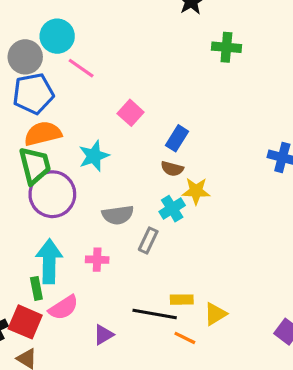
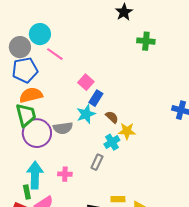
blue rectangle: (177, 138) -> (96, 98), moved
cyan star: (94, 156) -> (86, 114), moved
brown semicircle: (172, 169) -> (112, 117), turned -152
gray semicircle: (118, 215) -> (63, 128), moved

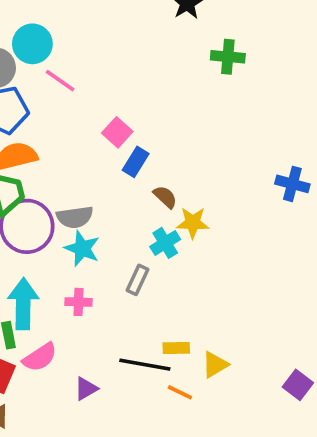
cyan star: (86, 114) -> (82, 248), moved, turned -30

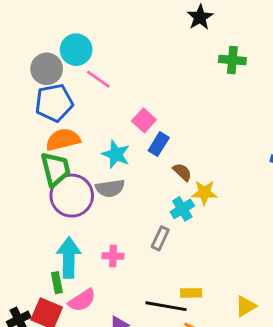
cyan star: (82, 248) -> (116, 154), moved
yellow triangle: (215, 365) -> (246, 306), moved

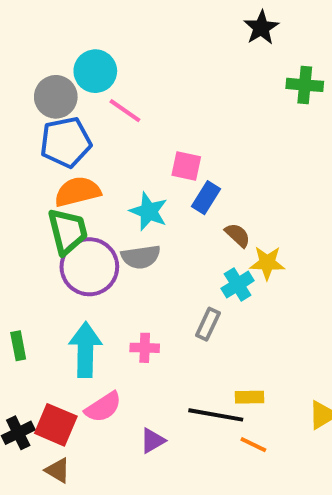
pink square: (144, 120) -> (186, 166), turned -30
green rectangle: (57, 283) -> (18, 346), moved

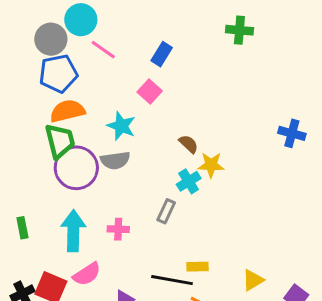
pink square: (186, 166) -> (150, 92), turned 30
blue rectangle: (206, 198) -> (162, 54), moved

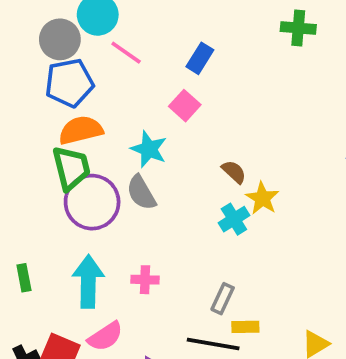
gray semicircle: (115, 160) -> (141, 193), turned 68
yellow star: (211, 165) -> (262, 198), turned 30
gray rectangle: (166, 211) -> (223, 299), moved

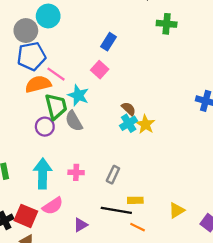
pink line: (126, 53) -> (56, 74), moved
green trapezoid: (71, 168) -> (56, 106), moved
purple circle: (92, 202) -> (45, 127), size x0.6
cyan cross: (234, 219) -> (129, 123), moved
gray rectangle: (223, 299) -> (113, 175), moved

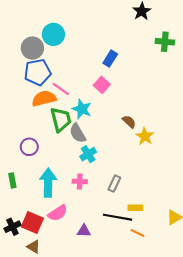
cyan cross: (129, 123) -> (88, 154), moved
purple circle: (45, 127) -> (29, 147), moved
purple triangle: (81, 225) -> (84, 231), turned 32

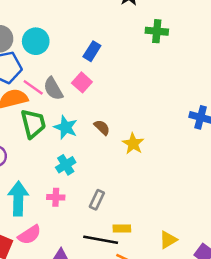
cyan circle: (53, 34) -> (36, 41), moved
cyan star: (82, 109) -> (66, 127), moved
brown semicircle: (129, 122) -> (102, 127), moved
gray semicircle: (78, 133) -> (53, 89), moved

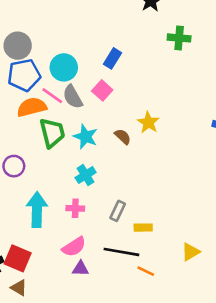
cyan circle: (36, 41) -> (64, 67), moved
yellow star: (133, 144) -> (148, 123), moved
yellow rectangle: (122, 229) -> (143, 228), moved
pink semicircle: (29, 235) -> (74, 247), moved

